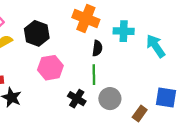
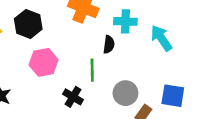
black semicircle: (97, 48) -> (109, 44), moved
gray circle: (110, 99) -> (125, 93), moved

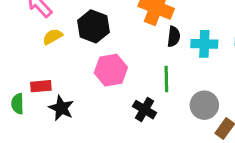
cyan cross: (125, 21) -> (204, 44), moved
black semicircle: (109, 44) -> (174, 37), moved

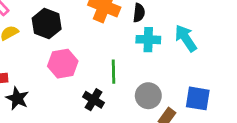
black semicircle: (174, 37) -> (139, 13), moved

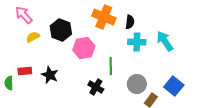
pink hexagon: (63, 64) -> (84, 48), moved
black star: (17, 98) -> (50, 75), moved
blue square: (198, 98) -> (174, 86), turned 30

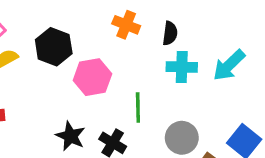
orange cross: (104, 17) -> (126, 25), size x0.7
cyan arrow: (165, 41) -> (229, 65), turned -100
black star: (50, 75) -> (71, 136), moved

